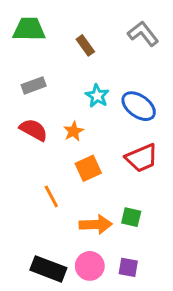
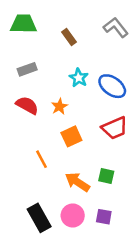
orange arrow: (96, 225) -> (77, 182), turned -145
black rectangle: (48, 269) -> (39, 218), turned 40

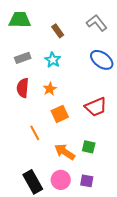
cyan star: (79, 78) -> (53, 60), moved
blue ellipse: (112, 86) -> (102, 60), moved
red semicircle: (27, 105) -> (23, 88), turned -114

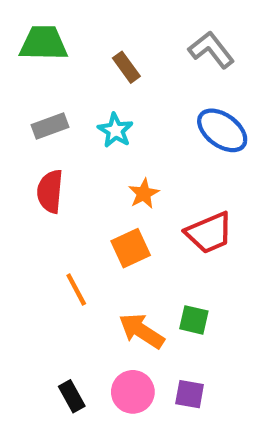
orange star: (50, 89) -> (144, 194), moved
black rectangle: (33, 182) -> (72, 396), size x0.6

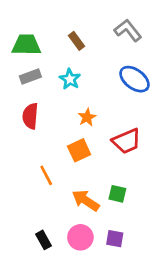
green trapezoid: (43, 43) -> (26, 45), moved

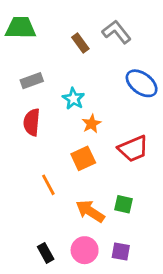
gray L-shape: (128, 30) -> (117, 32), moved
green trapezoid: (26, 45) -> (21, 28), moved
cyan star: (70, 79) -> (73, 99), moved

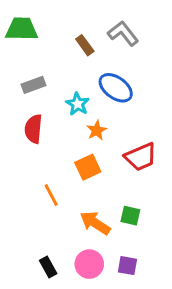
blue ellipse: (142, 83) -> (116, 88), moved

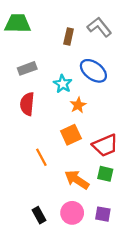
brown rectangle: (85, 45) -> (69, 37), turned 49
red trapezoid: (141, 157) -> (105, 145), moved

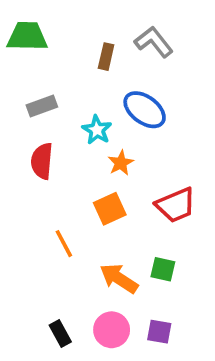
red trapezoid: (105, 145) -> (176, 205), moved

